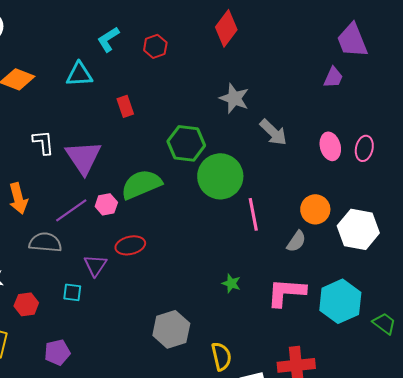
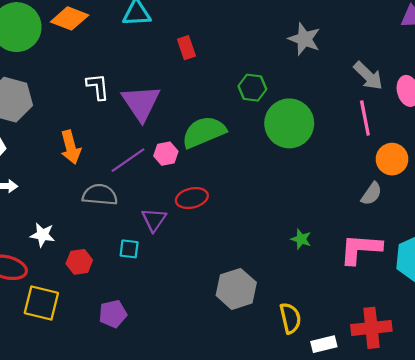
gray arrow: (273, 132) -> (368, 76), moved
green hexagon: (186, 143) -> (252, 88), size x0.7
pink line: (253, 214) -> (365, 118), moved

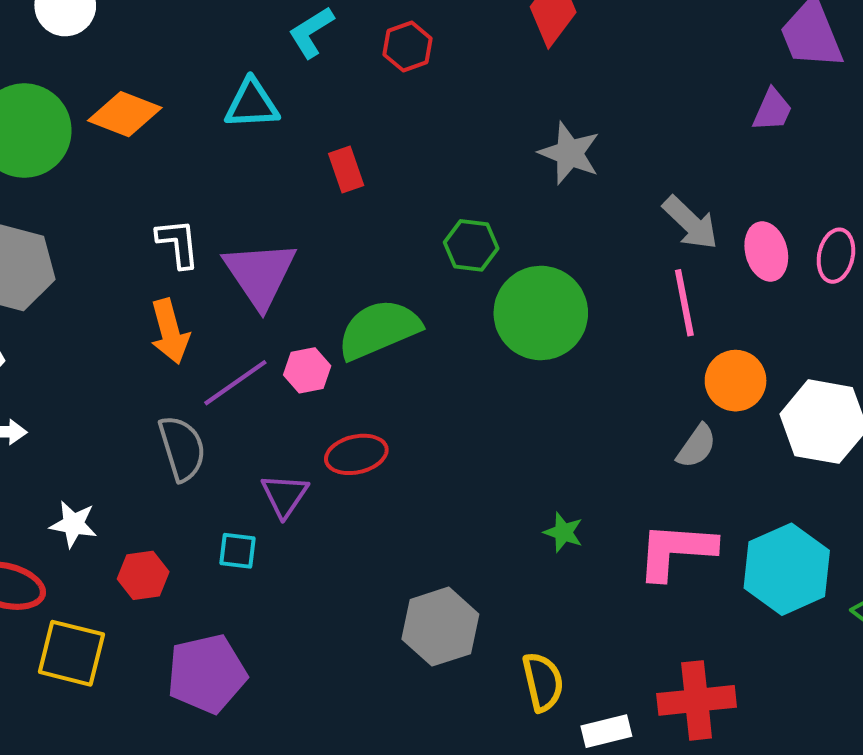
orange arrow: (71, 147) -> (170, 331), moved
gray semicircle: (100, 195) -> (182, 448), turned 68
purple pentagon: (113, 314) -> (207, 674), size x1.5

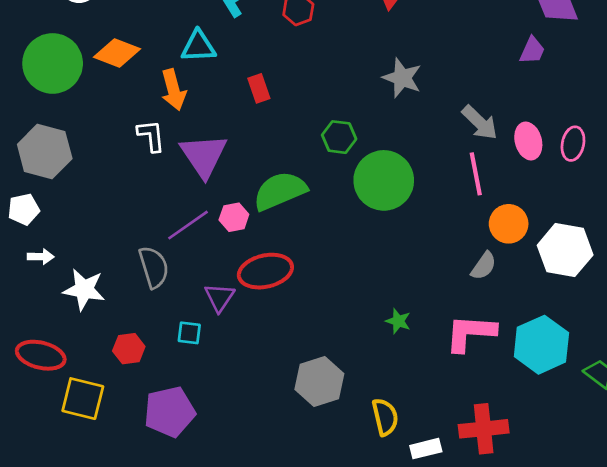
orange arrow: (170, 331) -> (173, 90), moved
red ellipse: (356, 454) -> (265, 271), size x1.4
white star: (73, 524) -> (84, 289), moved, size x1.4

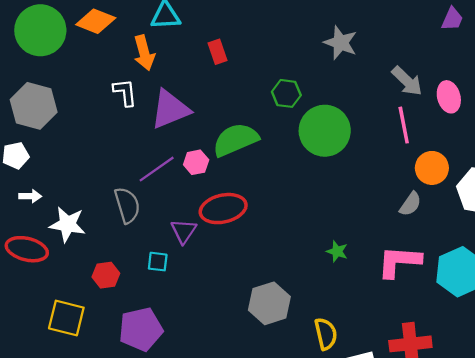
purple triangle: (204, 155) -> (170, 109), turned 42
red ellipse: (41, 355) -> (27, 249), moved

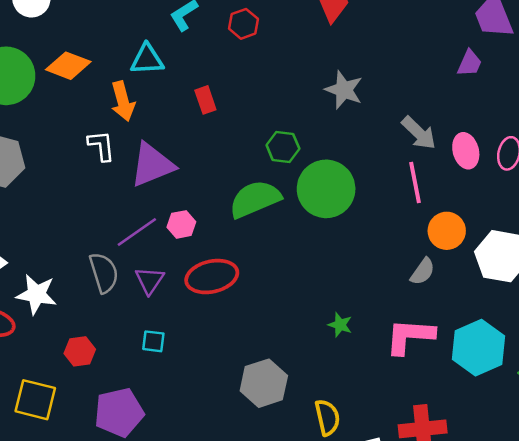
green semicircle: (236, 140) -> (255, 199), moved
purple triangle: (184, 231) -> (150, 280), moved
cyan square: (158, 262) -> (153, 341), moved

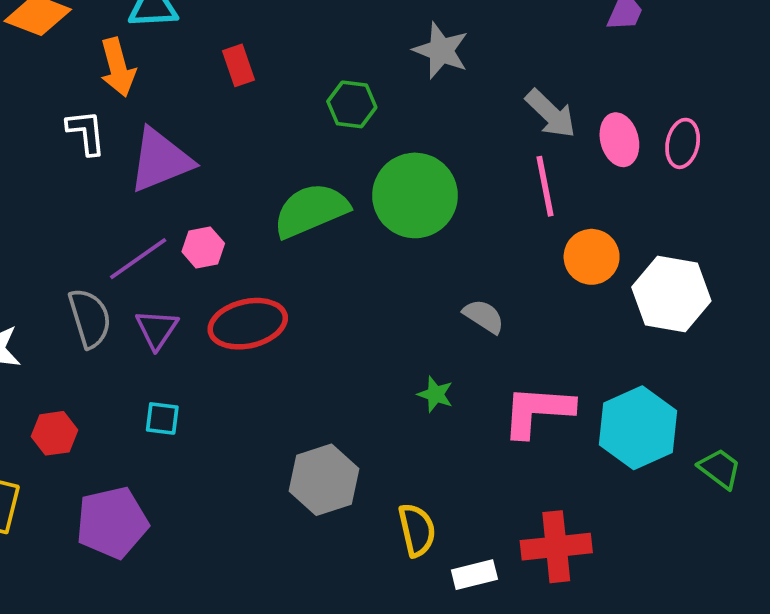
green hexagon: (283, 147) -> (352, 104), moved
gray semicircle: (423, 271) -> (484, 316), moved, turned -92

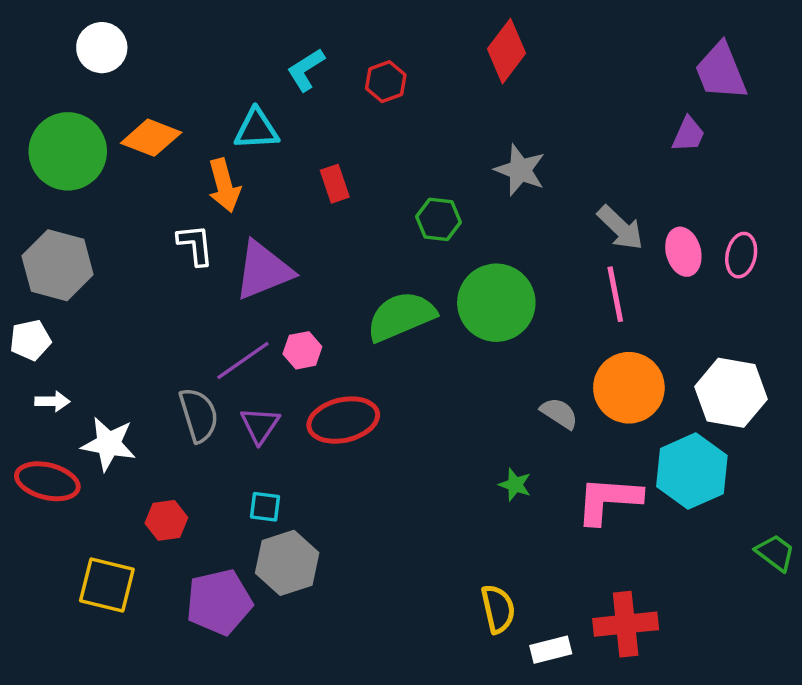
orange circle: (592, 257) -> (629, 388), moved, size x1.4
cyan hexagon: (638, 428) -> (692, 471), moved
gray hexagon: (324, 480) -> (287, 563), moved

